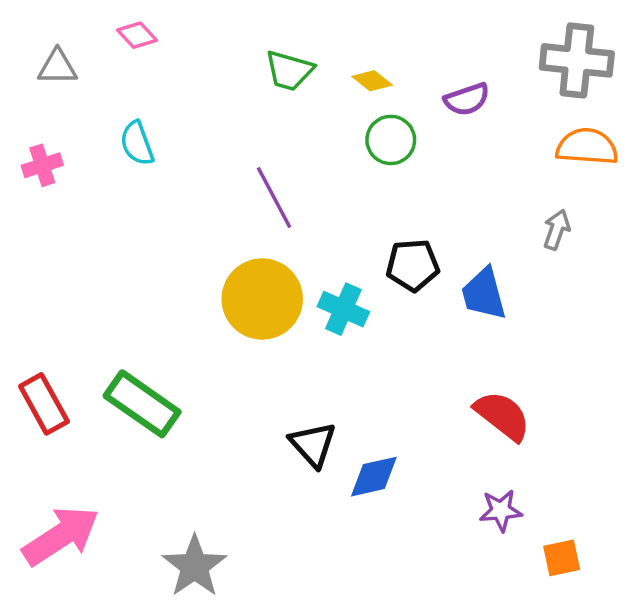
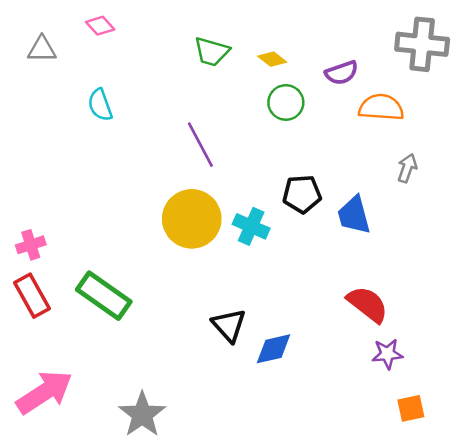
orange semicircle: (587, 147) -> (381, 107), moved
pink cross: (42, 165) -> (31, 245), moved
purple star: (501, 510) -> (387, 354), moved

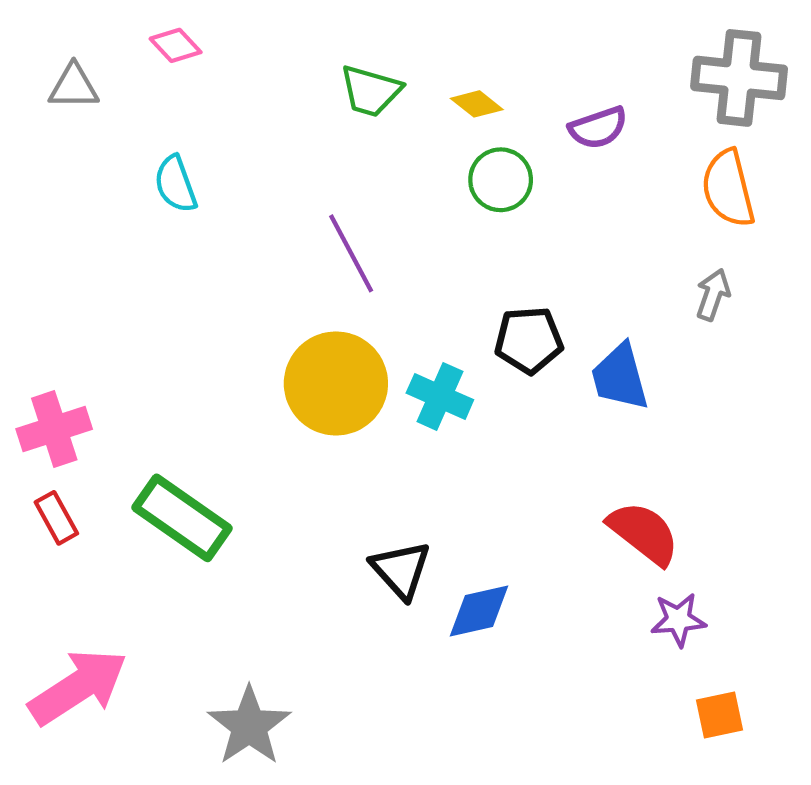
orange semicircle: (381, 107) -> (728, 188), moved, turned -108
pink cross: (31, 245) -> (54, 429), size x1.4
red rectangle: (32, 296) -> (56, 518), size x0.7

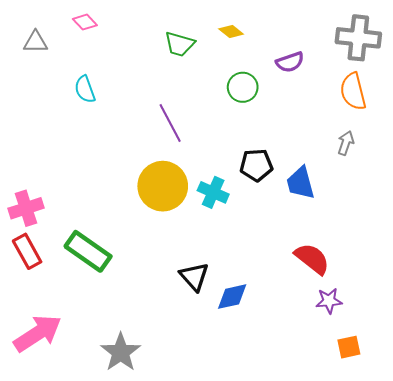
yellow diamond: (477, 104) -> (231, 32), moved
red rectangle: (56, 518) -> (27, 251), size x1.4

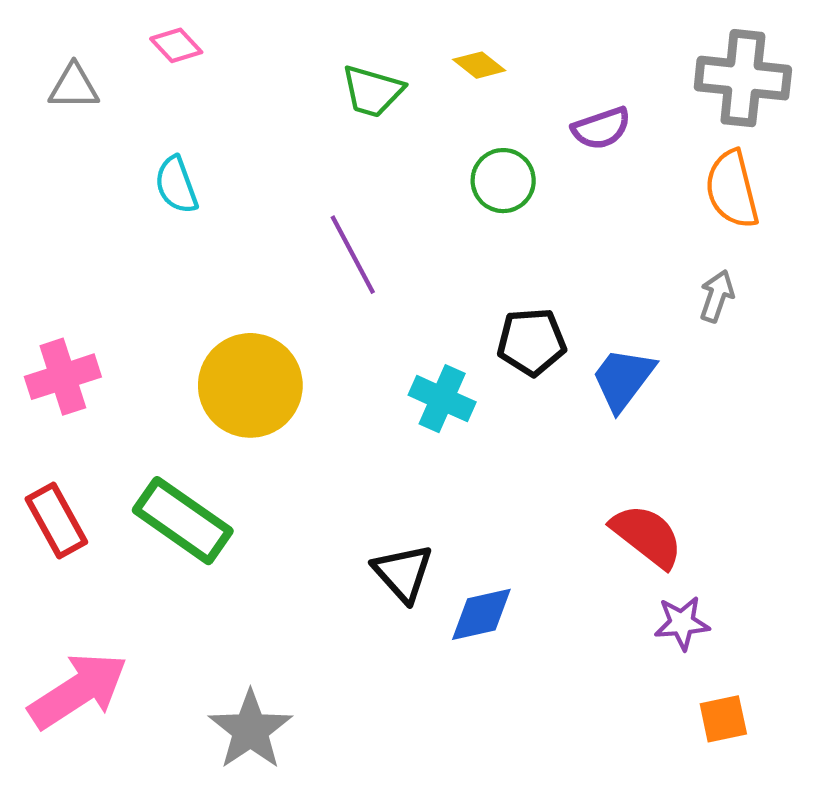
blue trapezoid: (301, 183) -> (623, 379), turned 52
yellow circle: (163, 186) -> (250, 385), moved
pink cross: (26, 208) -> (63, 377), moved

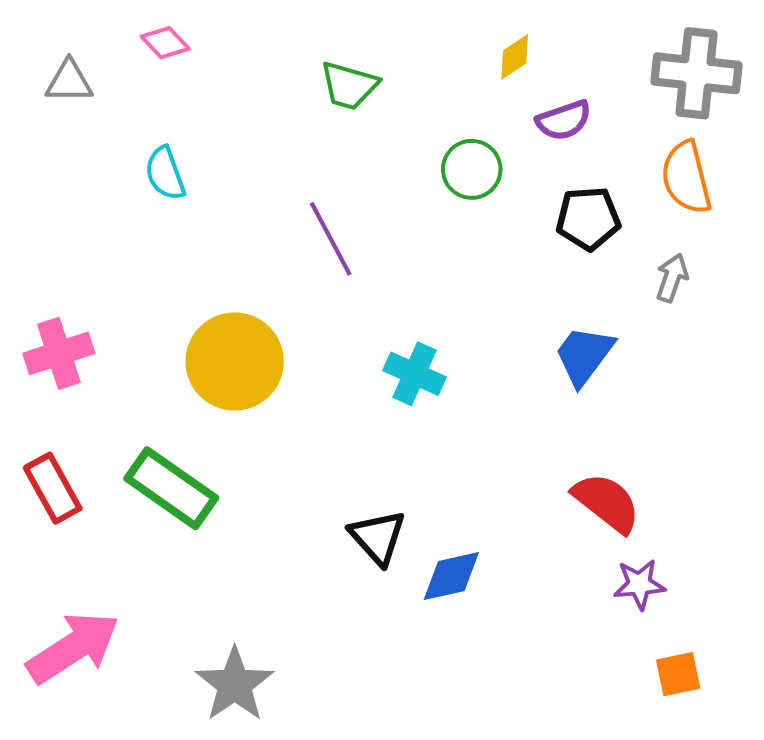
yellow diamond: (479, 65) -> (515, 57), moved, turned -72
black pentagon: (531, 342) -> (588, 218), moved

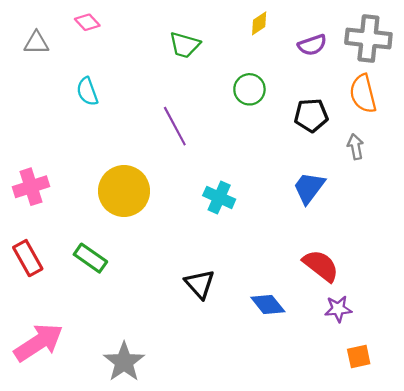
yellow diamond: (515, 57) -> (259, 23), moved
purple semicircle: (564, 120) -> (312, 45), moved
gray arrow: (672, 278) -> (355, 147), turned -30
green rectangle: (171, 488) -> (90, 258), size x0.7
blue diamond: (451, 576) -> (268, 305), moved, turned 64

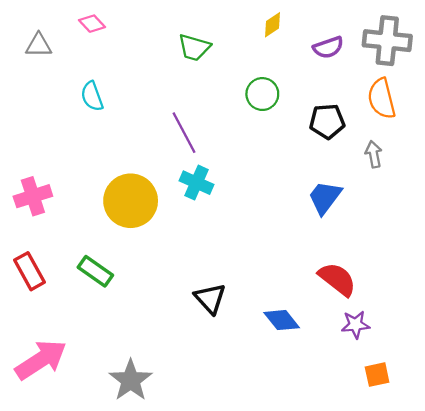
cyan cross: (219, 197) -> (196, 183), moved

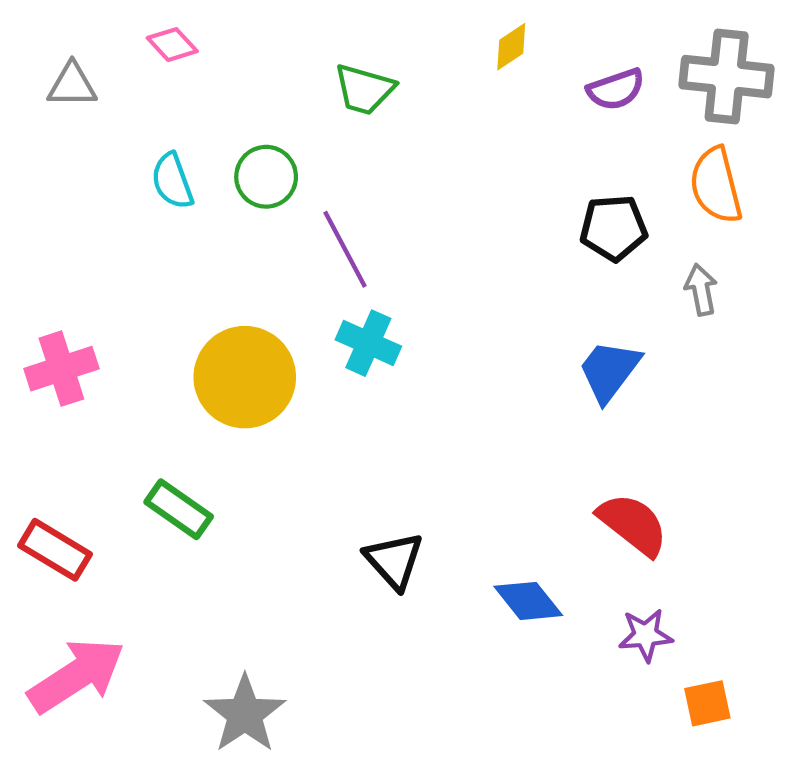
green circle: (262, 94) -> (266, 177), moved
red rectangle: (30, 271) -> (55, 550), moved, turned -30
purple star: (355, 325) -> (646, 635), moved

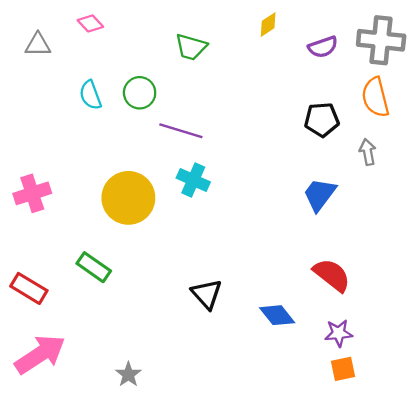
purple line: (345, 249) -> (181, 131), turned -45
orange square: (707, 703) -> (343, 369), moved
gray star: (245, 714) -> (128, 374), size x0.6

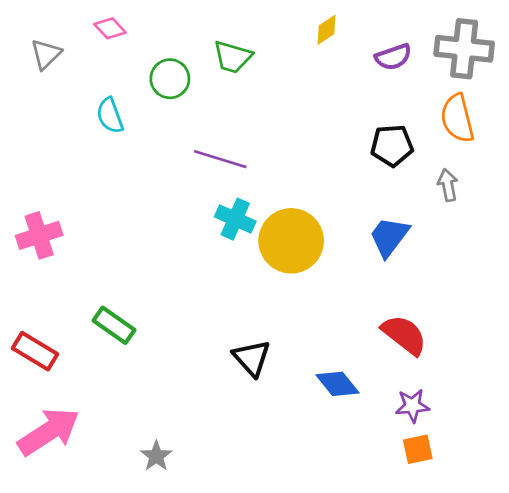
gray triangle: (38, 45) -> (46, 54), turned -44
green circle: (140, 93) -> (170, 79), moved
yellow circle: (128, 198) -> (291, 241), moved

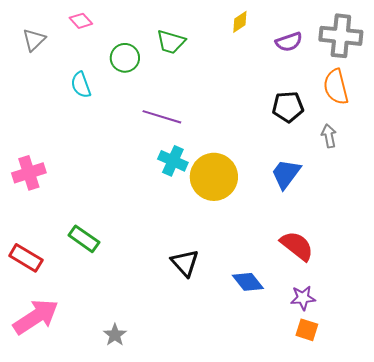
orange square: (418, 449) -> (307, 330), turned 30

